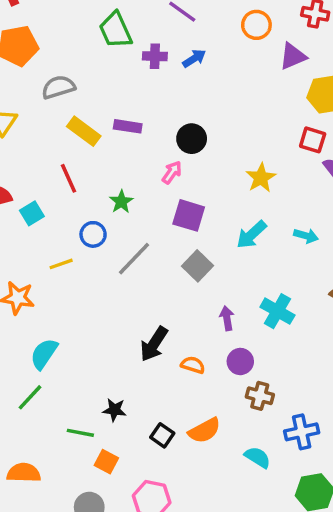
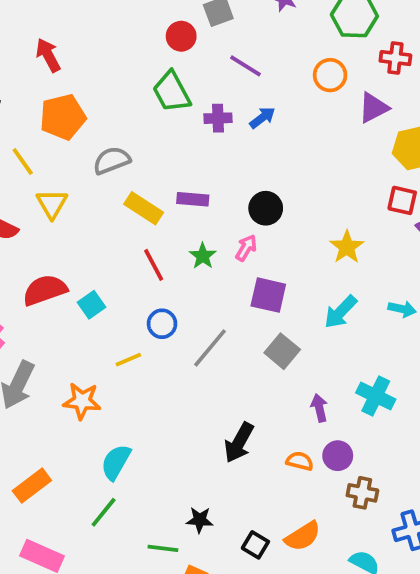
red line: (68, 178) -> (154, 265), moved
green star: (121, 202) -> (203, 256), moved
orange semicircle: (193, 365) -> (300, 461), moved

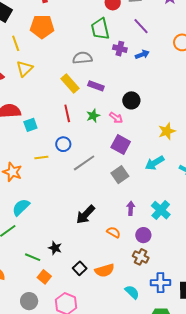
gray semicircle: (112, 160) -> (82, 58), moved
pink arrow: (246, 248) -> (116, 118), turned 80
purple circle: (338, 456) -> (143, 235), moved

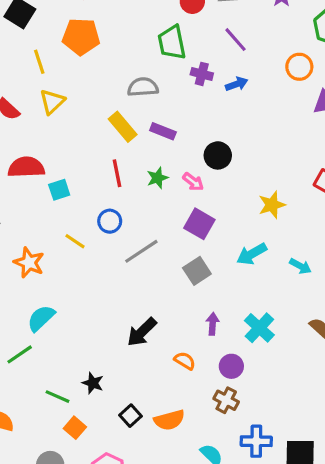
yellow line: (41, 157) -> (75, 241), turned 40

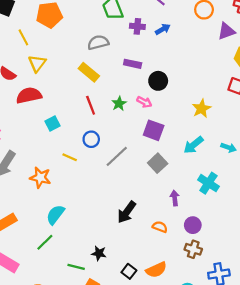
purple rectangle: (163, 131) -> (133, 64), moved
red semicircle: (26, 167) -> (29, 95), moved
cyan cross: (259, 328) -> (208, 183), moved

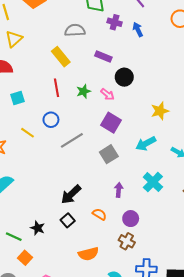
blue arrow: (163, 29) -> (138, 29), turned -96
black square: (129, 271) -> (68, 220), moved

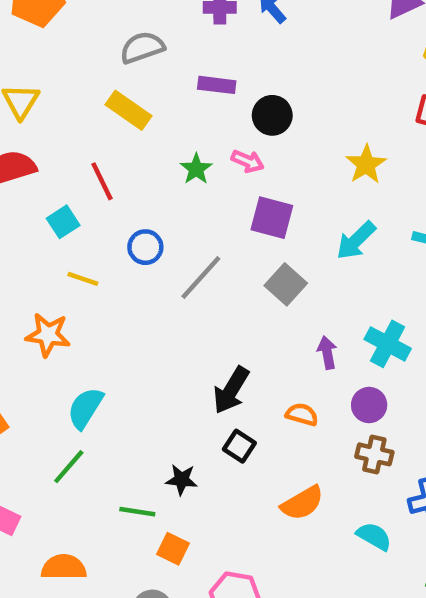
red line: (56, 88) -> (102, 181), moved
yellow line: (27, 133) -> (83, 279), moved
cyan cross: (153, 182) -> (388, 344), moved

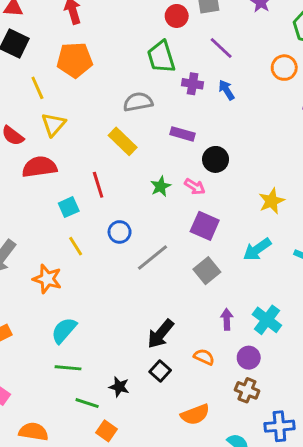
yellow line: (83, 279) -> (76, 246), turned 30
green line: (69, 467) -> (68, 368), moved, turned 45

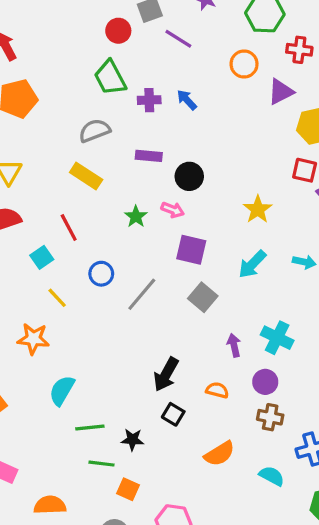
purple line: (221, 48) -> (178, 39), moved
green line: (68, 368) -> (90, 427), moved

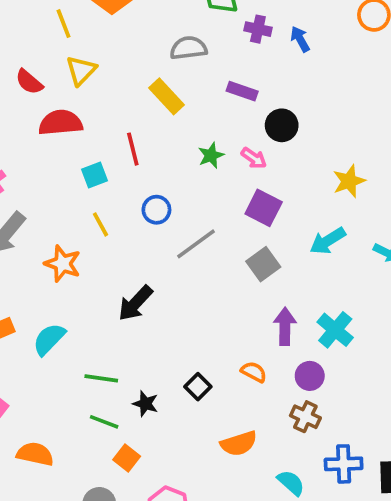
purple arrow: (234, 345) -> (285, 326), size x1.4
black arrow: (166, 374) -> (135, 303), moved
cyan semicircle: (62, 390) -> (49, 339), moved

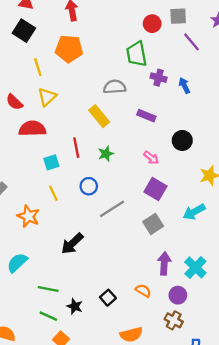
black circle: (282, 125) -> (182, 140), moved
green star: (211, 155) -> (106, 154), moved

